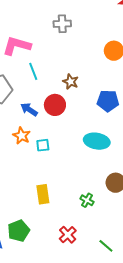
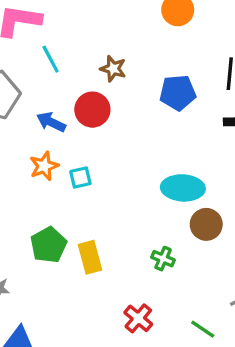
orange star: (22, 136) -> (44, 166), turned 30
cyan ellipse: (97, 141) -> (183, 188), moved
green pentagon: (19, 231) -> (48, 245), moved

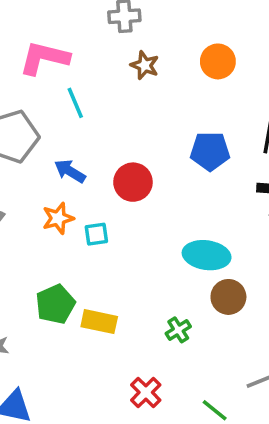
brown star: (113, 69) -> (145, 65), moved
red circle: (92, 110) -> (133, 182), moved
yellow rectangle: (90, 257) -> (99, 322), turned -68
green cross: (163, 259) -> (178, 330), turned 30

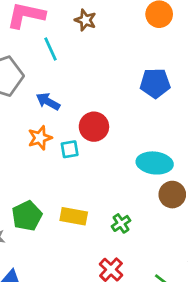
brown star: (145, 65) -> (85, 20), moved
red circle: (133, 182) -> (94, 127), moved
green pentagon: (55, 304) -> (27, 216), moved
green cross: (178, 330) -> (121, 223), moved

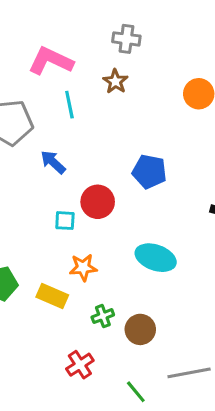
blue pentagon: (155, 83) -> (149, 172), moved
orange star: (40, 138) -> (83, 267), moved
brown circle: (172, 195) -> (140, 329), moved

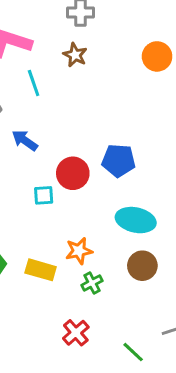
blue pentagon: (149, 172) -> (119, 160), moved
orange star: (83, 267) -> (79, 251), moved
brown circle: (140, 329) -> (142, 266), moved

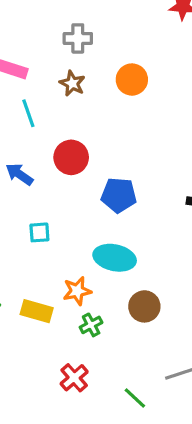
orange circle: (157, 56) -> (132, 80), moved
red circle: (73, 173) -> (71, 157), moved
cyan ellipse: (136, 220) -> (115, 258), moved

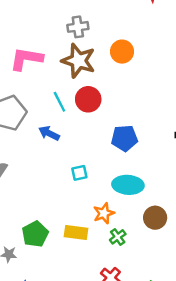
brown star: (72, 83) -> (78, 61), size x1.8
cyan line: (28, 113) -> (59, 102), moved
red circle: (71, 157) -> (88, 99), moved
cyan square: (39, 232) -> (79, 173), moved

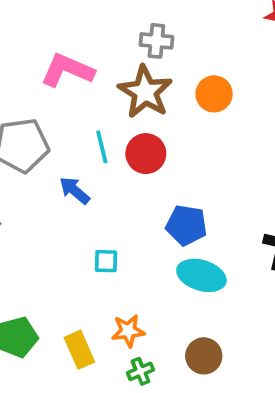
cyan ellipse: (128, 185) -> (201, 275), moved
yellow rectangle: (76, 233) -> (79, 350), turned 45

